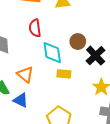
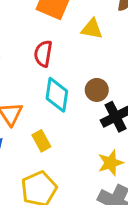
yellow rectangle: (64, 74) -> (41, 141), moved, turned 40

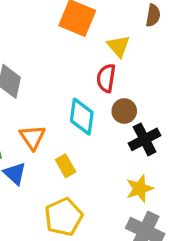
yellow triangle: (92, 29) -> (118, 46), turned 40
red semicircle: (43, 54) -> (106, 78), moved

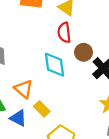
yellow rectangle: (66, 166) -> (42, 109), moved

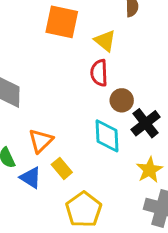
cyan diamond: (55, 65) -> (107, 136), moved
orange triangle: (24, 89) -> (41, 141), turned 30

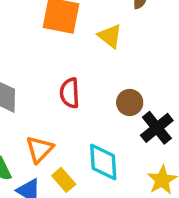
red semicircle: (99, 73) -> (70, 93), moved
cyan diamond: (107, 136) -> (103, 162), moved

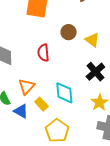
yellow triangle: (110, 36) -> (92, 40), moved
brown circle: (130, 102) -> (69, 32), moved

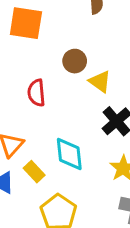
yellow triangle: (92, 40) -> (100, 81), moved

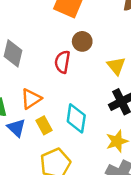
brown circle: (75, 61) -> (82, 41), moved

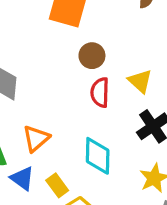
red semicircle: (62, 62) -> (100, 92), moved
yellow rectangle: (44, 125) -> (57, 185), moved

